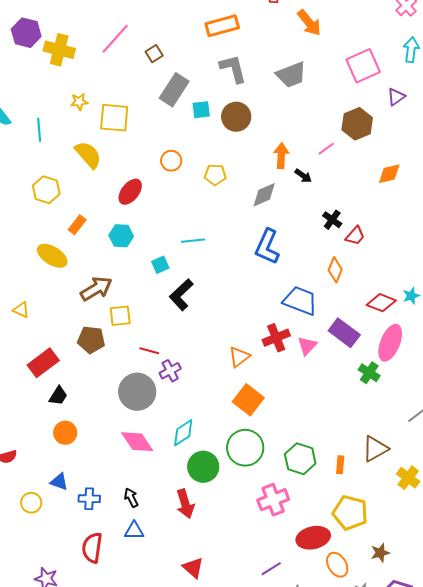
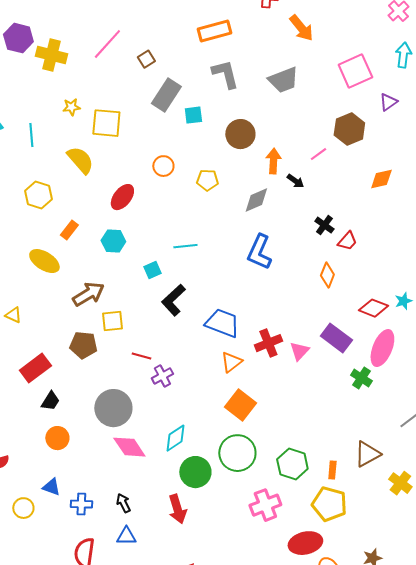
brown circle: (236, 117) -> (240, 134), moved
blue trapezoid: (300, 301) -> (222, 323), moved
gray circle: (137, 392) -> (113, 408), moved
yellow pentagon: (350, 513) -> (329, 504), moved

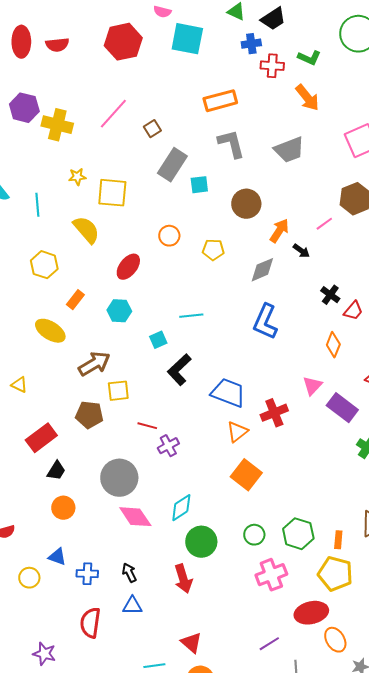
orange arrow: (273, 161) -> (279, 231), turned 30
pink triangle: (299, 351) -> (312, 386), moved
green circle: (237, 453) -> (254, 535), moved, size x0.6

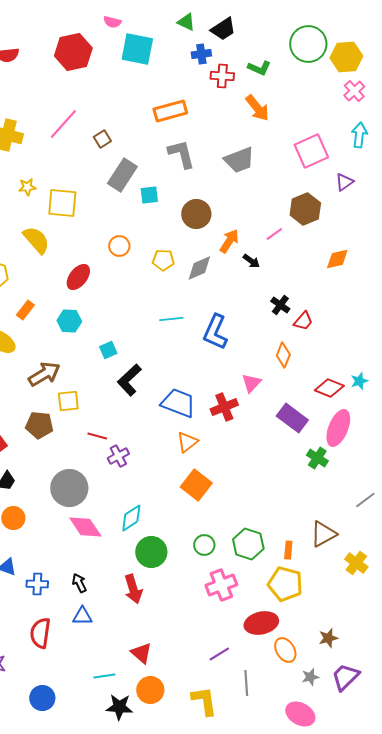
gray diamond: (262, 270) -> (199, 268), moved
cyan line: (191, 316) -> (171, 319), moved
pink triangle: (312, 386) -> (251, 383), moved
red cross: (274, 413) -> (224, 407), moved

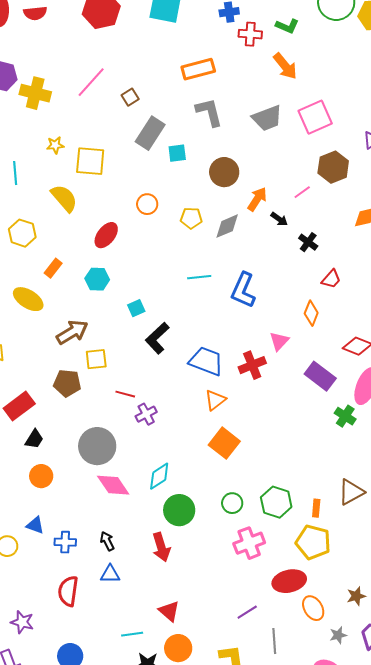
pink square: (311, 151) -> (315, 117), moved
black cross: (280, 305) -> (308, 242), moved

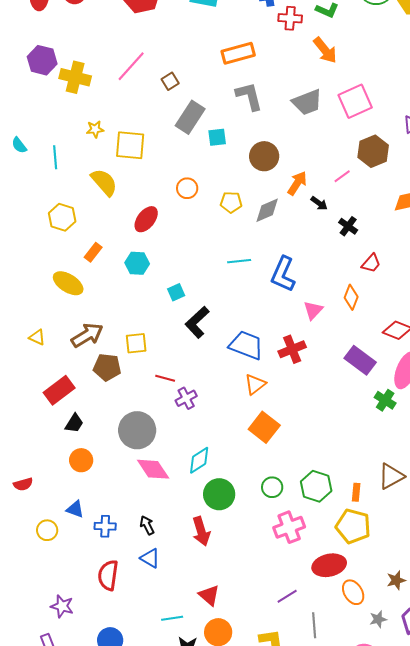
brown arrow: (72, 332) -> (87, 335), moved
pink triangle: (279, 341) -> (313, 310), moved
blue triangle: (110, 574) -> (150, 558), turned 30

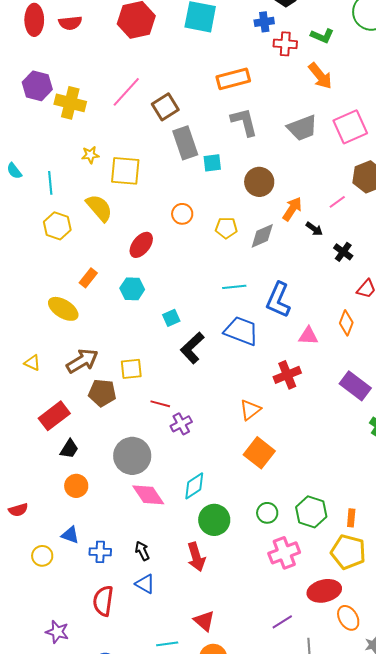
brown square: (170, 81) -> (165, 107), size x1.5
gray rectangle: (190, 117) -> (185, 143), turned -52
yellow hexagon: (62, 217) -> (57, 226), moved
pink triangle: (313, 310) -> (308, 336), turned 50
blue trapezoid: (246, 345) -> (241, 331), moved

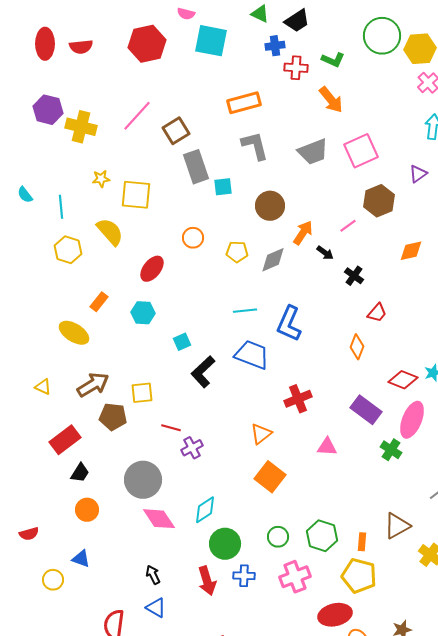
pink triangle: (308, 336) -> (327, 447), moved
blue cross: (100, 552) -> (244, 576), moved

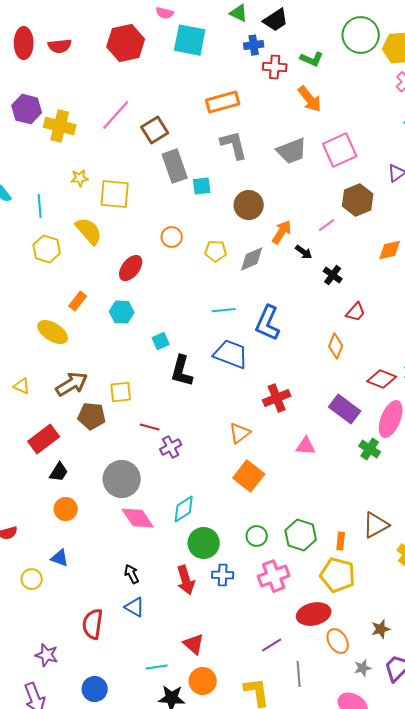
black L-shape: (203, 372) -> (182, 371), turned -32

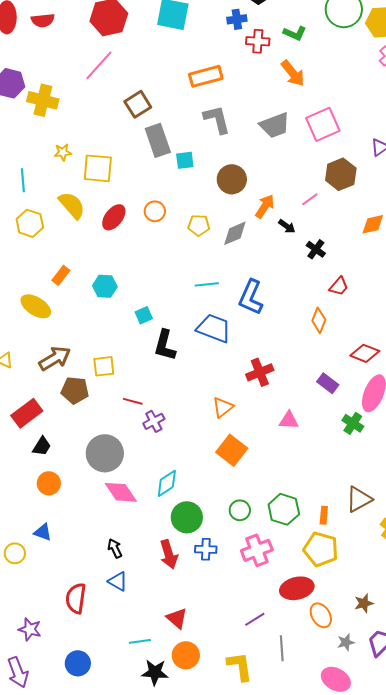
pink line: (116, 115) -> (99, 65), moved
red ellipse: (131, 268) -> (114, 217), moved
purple rectangle: (345, 409) -> (328, 383), size x0.7

